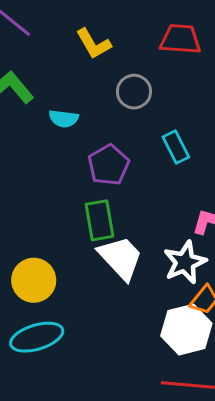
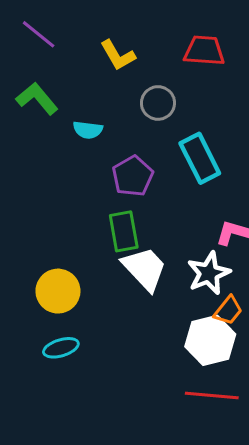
cyan rectangle: (176, 147) -> (200, 158), size x1.5
cyan ellipse: (37, 337) -> (61, 348), size x0.7

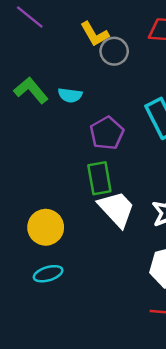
green L-shape: (37, 99) -> (31, 90), moved
gray circle: (158, 103) -> (114, 51), moved

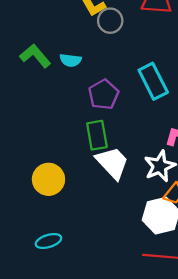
cyan ellipse: (48, 274) -> (48, 241), moved

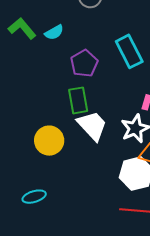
cyan semicircle: (71, 60) -> (54, 32), turned -36
yellow circle: (48, 179) -> (49, 141), moved

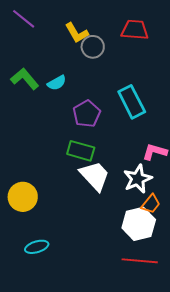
green rectangle: (78, 100) -> (81, 151), turned -64
yellow circle: (49, 141) -> (23, 197), moved

